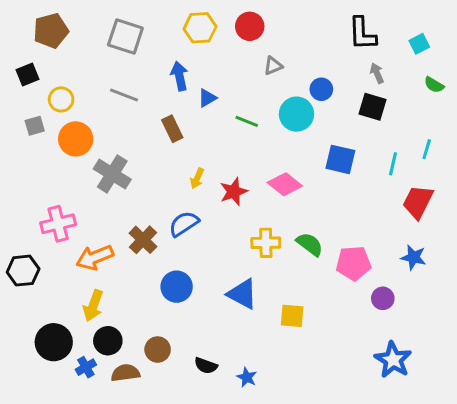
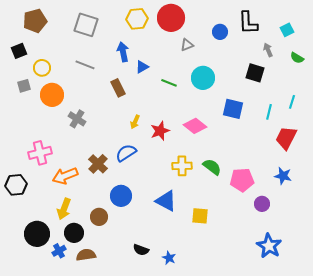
red circle: (250, 26) -> (171, 18), size x1.4
gray arrow: (377, 73) -> (268, 50), moved
blue circle: (321, 89) -> (220, 32), moved
gray cross: (112, 174) -> (77, 119), size x0.7
brown circle: (158, 350) -> (99, 217), moved

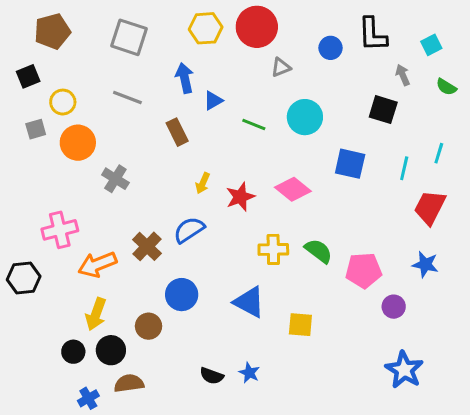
black circle: (37, 234) -> (73, 352), moved, size x0.6
blue cross: (59, 251) -> (88, 398), moved
blue star: (169, 258) -> (249, 373), moved

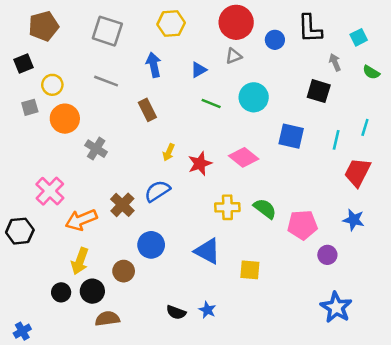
red circle: (257, 27) -> (236, 22), moved
blue triangle: (213, 101) -> (199, 70), moved
pink cross: (60, 230) -> (50, 191), turned -32
blue cross: (88, 398) -> (22, 331), moved

